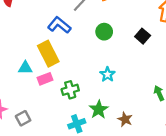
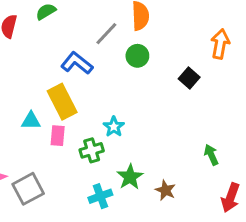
green circle: (104, 32) -> (137, 56), moved
cyan star: (107, 74) -> (114, 127), moved
pink rectangle: (45, 79) -> (58, 136), turned -64
gray square: (23, 118) -> (28, 189), size x1.5

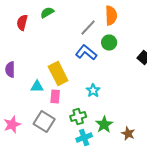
blue L-shape: (77, 63) -> (86, 52), moved
green cross: (92, 150) -> (78, 116), moved
gray square: (28, 189) -> (44, 122), moved, turned -30

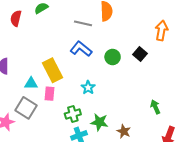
gray line: (88, 28) -> (83, 23), turned 60
green circle: (109, 42) -> (113, 57), moved
gray square: (44, 122) -> (26, 108), moved
green star: (104, 124) -> (99, 122), turned -30

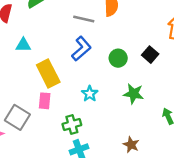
blue L-shape: (81, 49) -> (81, 49), turned 100
cyan triangle: (31, 83) -> (23, 45), moved
green star: (99, 122) -> (134, 94), moved

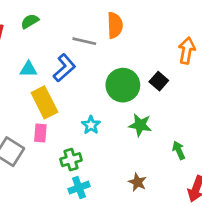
cyan triangle: (23, 45) -> (28, 69), moved
blue L-shape: (81, 49) -> (64, 68), moved
green circle: (118, 58) -> (123, 85), size x1.6

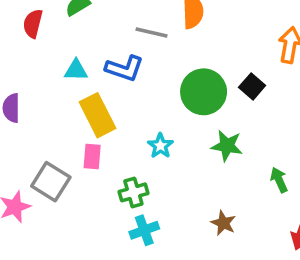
blue L-shape: (64, 68) -> (124, 68), turned 60

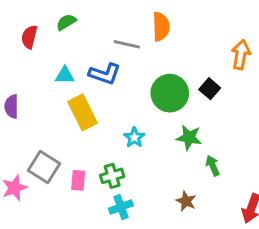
pink rectangle: (92, 157) -> (78, 180), moved
green arrow: (279, 180) -> (213, 166), moved

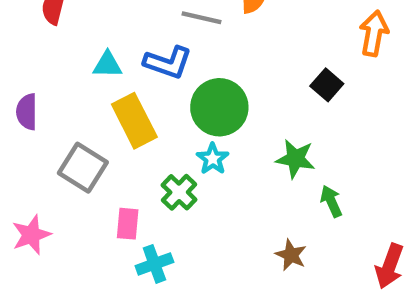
green circle: (170, 93) -> (219, 107), moved
gray square: (44, 167) -> (83, 168), moved
green cross: (112, 176) -> (179, 192), moved, turned -30
cyan cross: (121, 207) -> (154, 264), moved

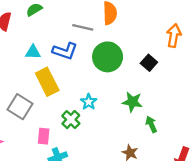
green circle: (219, 107) -> (108, 57), moved

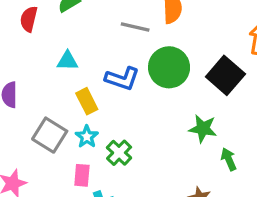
blue L-shape: (65, 51) -> (122, 79), moved
black square: (149, 63) -> (225, 75), size x1.6
yellow rectangle: (47, 82) -> (87, 101), size x0.7
cyan star: (89, 102) -> (87, 137), moved

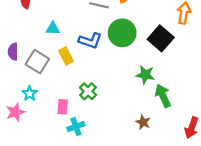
gray square: (50, 135) -> (37, 62), moved
cyan star: (87, 137) -> (30, 93), moved
green arrow: (229, 159) -> (163, 96), size x1.5

